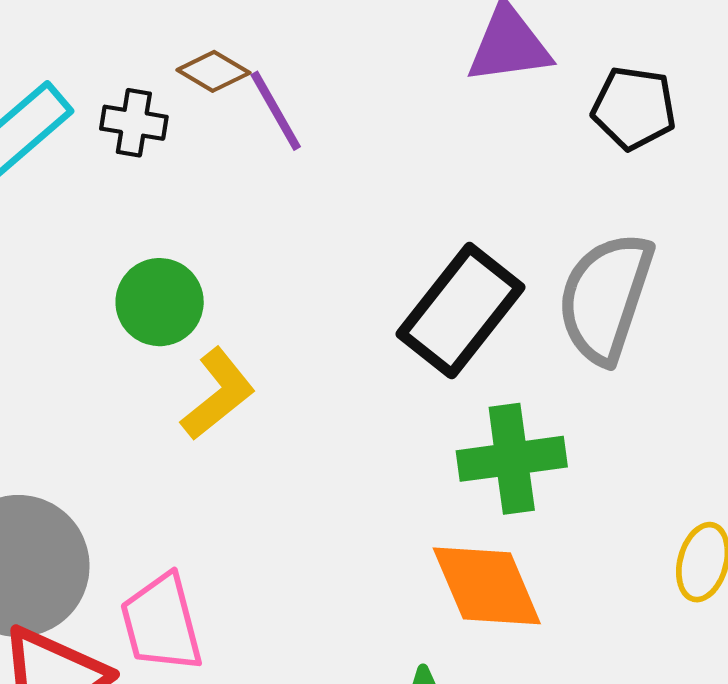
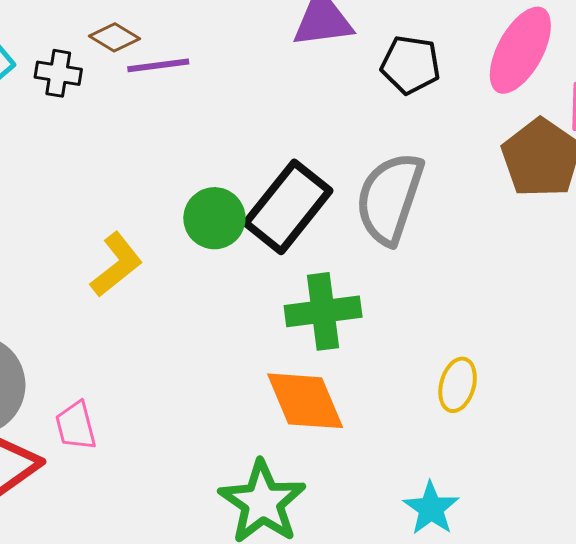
purple line: (276, 111) -> (158, 65), turned -68
green circle: (160, 302) -> (214, 218), moved
pink trapezoid: (161, 623) -> (76, 426), size x0.7

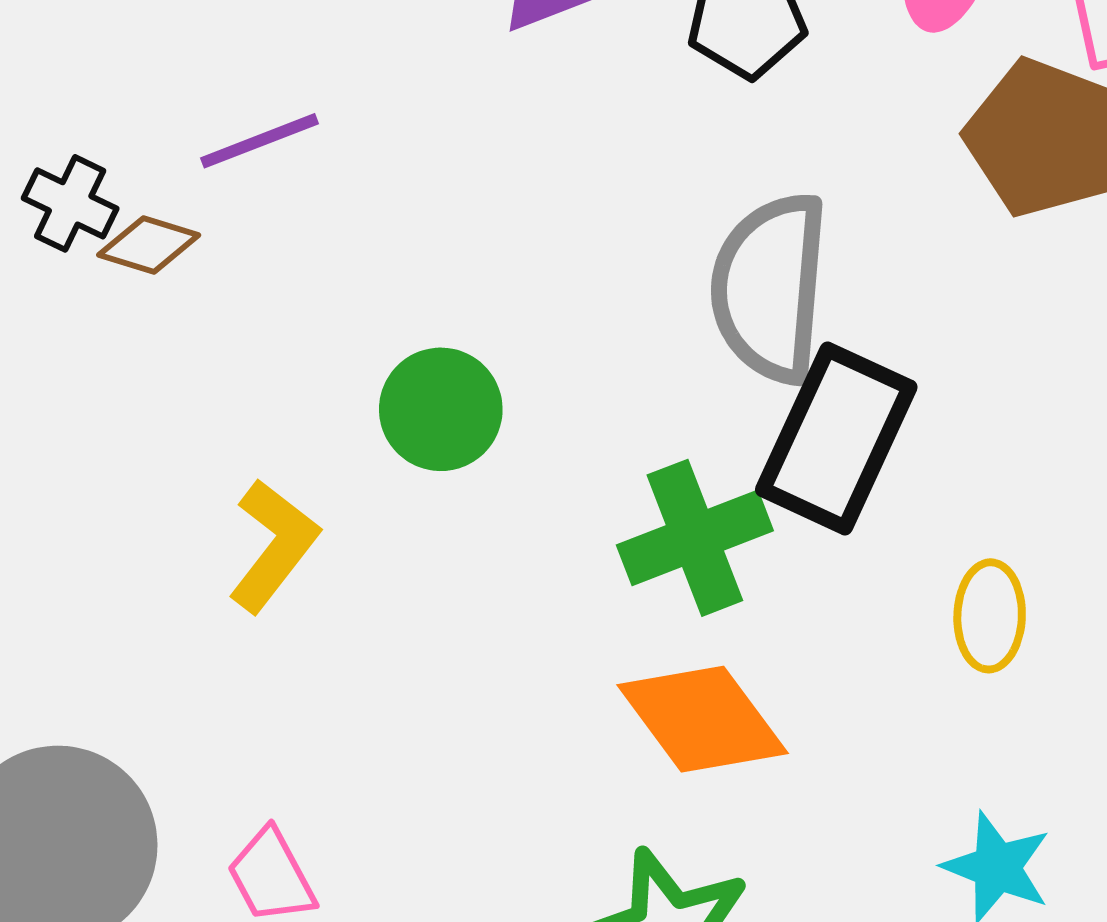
brown diamond: (114, 37) -> (149, 245), moved
black cross: (58, 73) -> (70, 203), turned 30
black rectangle: (288, 207) -> (836, 438), moved

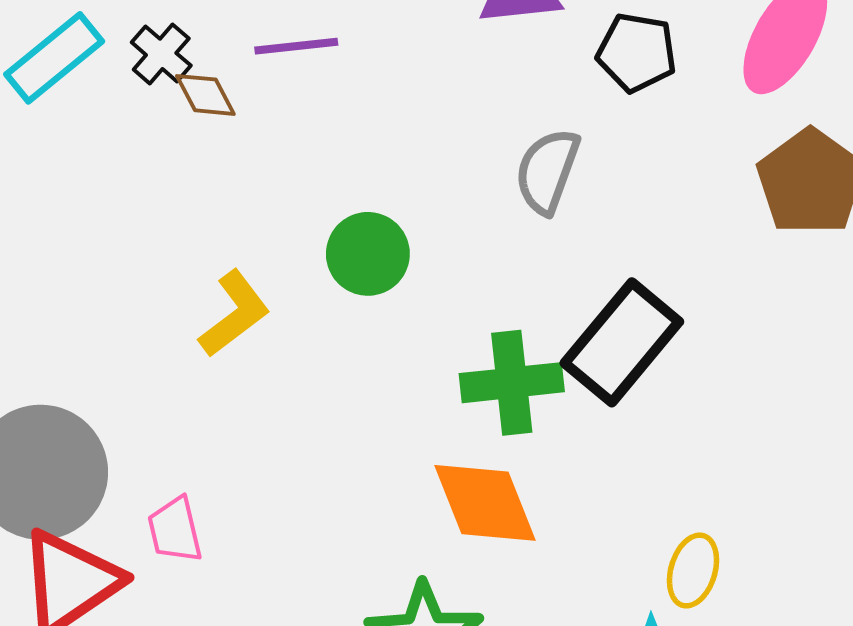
brown diamond: (149, 245) -> (205, 95), turned 30
gray semicircle: (770, 288) -> (547, 171), moved, size x0.7
yellow ellipse: (990, 616) -> (693, 571), moved

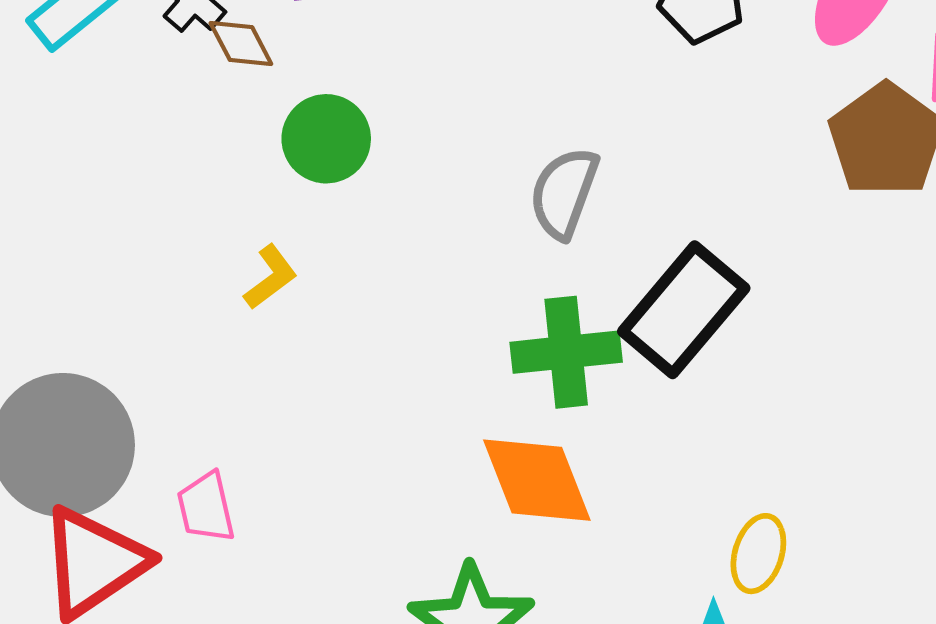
gray semicircle: (547, 171) -> (564, 193), moved
green circle: (368, 254) -> (326, 139), moved
yellow L-shape: (234, 314) -> (271, 277), size x0.7

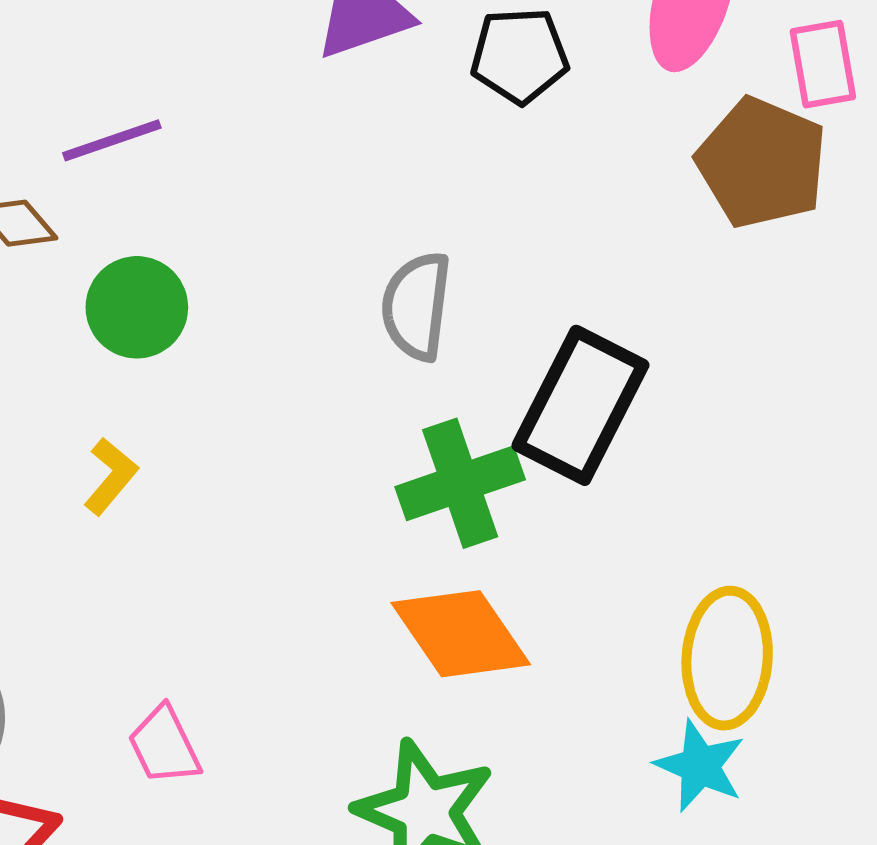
pink trapezoid: (206, 507) -> (164, 745), moved
yellow ellipse: (758, 554) -> (727, 658), size x1.5

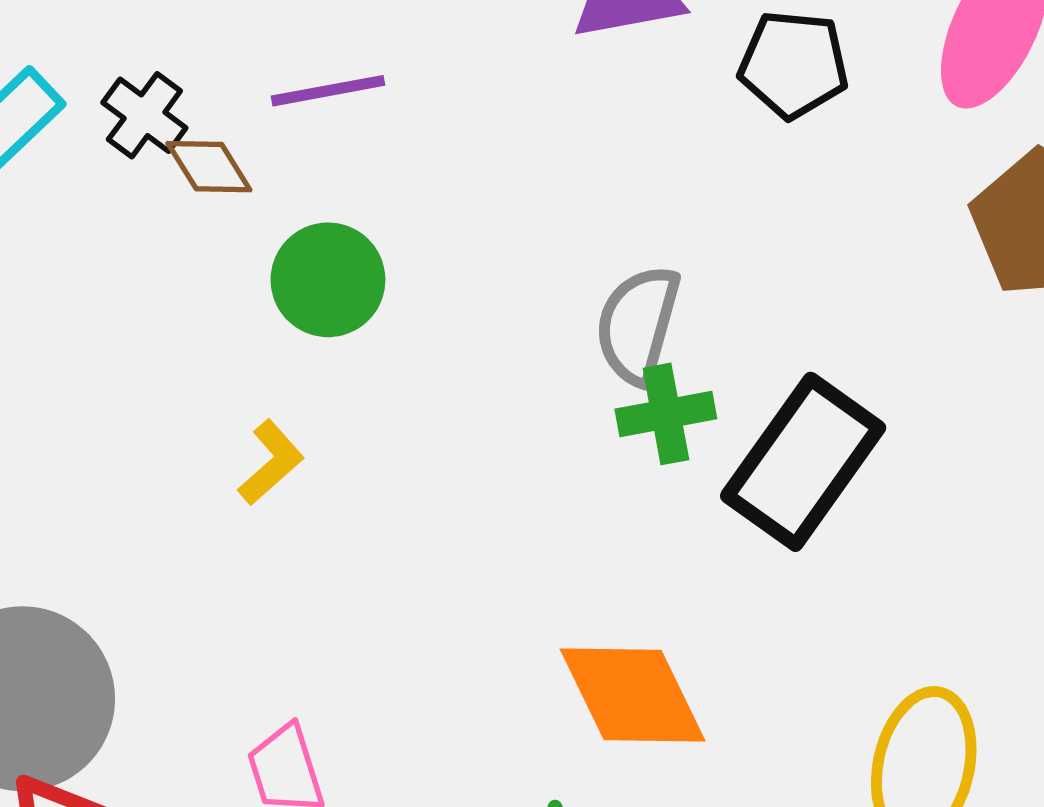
green cross: (460, 483) -> (666, 414), moved, size x0.7

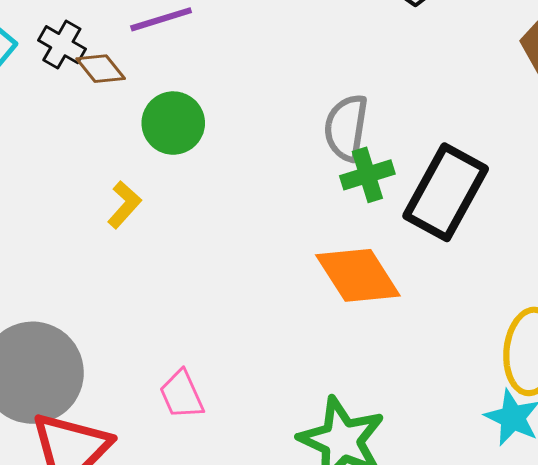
yellow L-shape: (271, 463) -> (124, 205), moved
orange diamond: (633, 695) -> (358, 275), moved

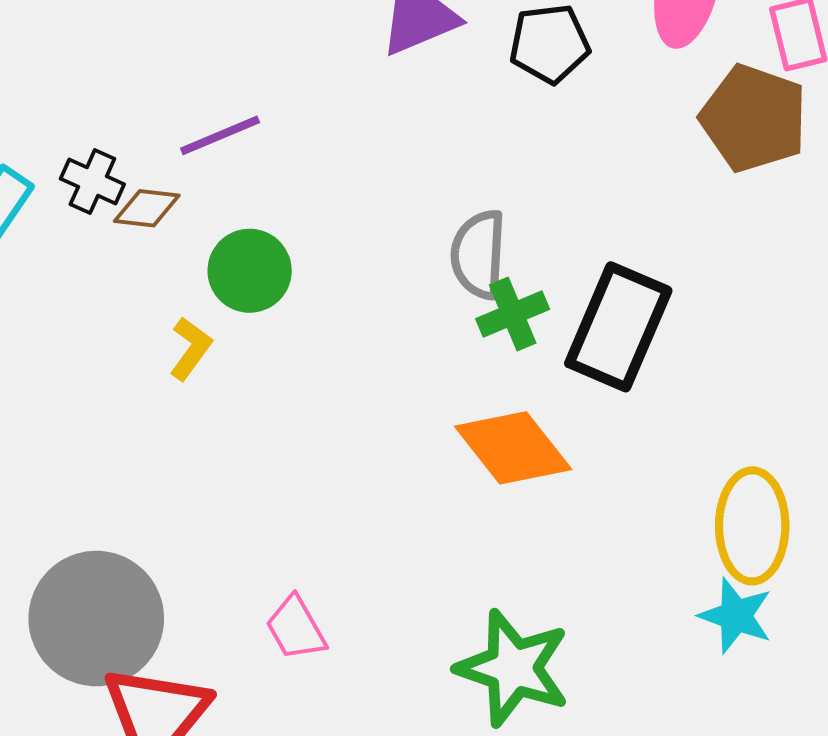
brown diamond: (101, 69) -> (147, 208), turned -39
yellow L-shape: (124, 205) -> (191, 349), moved

